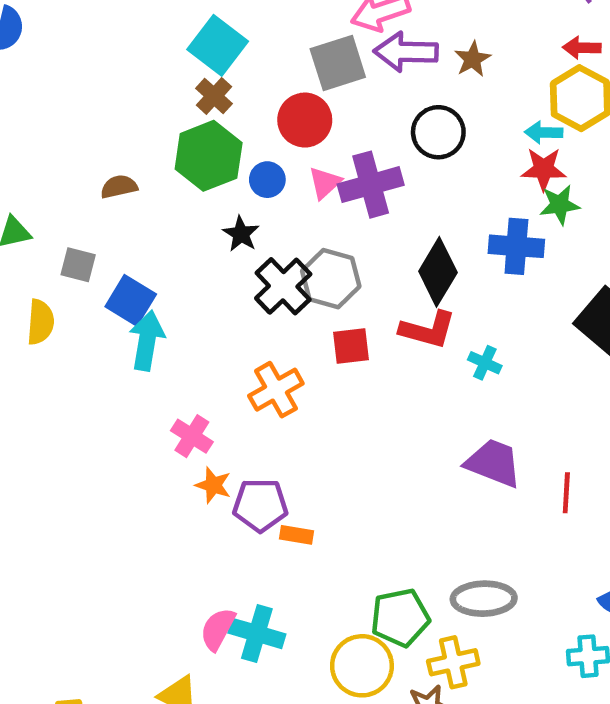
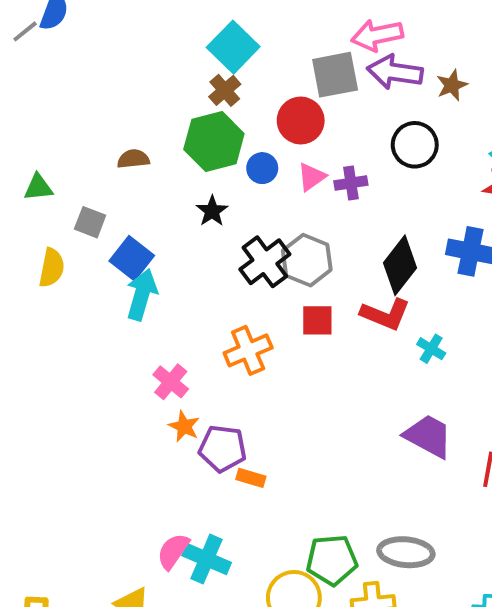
purple cross: (371, 185) -> (351, 183), size x0.6
black star: (241, 234) -> (212, 211), moved

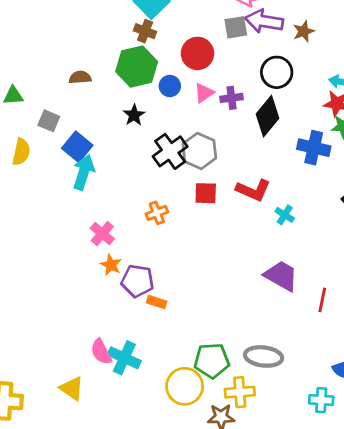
gray square: (335, 75) -> (236, 27), moved, size x0.7
brown cross: (225, 90) -> (145, 31), turned -30
black diamond: (400, 265) -> (268, 116), moved
orange cross: (248, 350) -> (157, 213), size x0.7
pink semicircle: (173, 551) -> (101, 352), turned -64

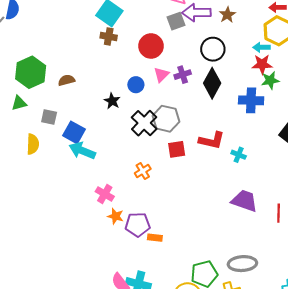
green hexagon: (137, 67) -> (31, 72), moved
blue circle: (170, 86) -> (136, 85), moved
cyan arrow: (84, 172) -> (82, 151), turned -75

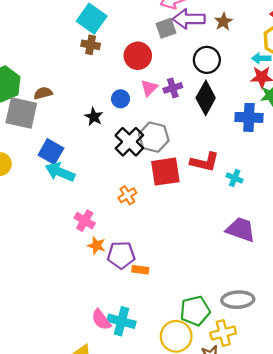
gray square: (49, 117) -> (21, 113), moved, size x1.8
red square: (177, 149) -> (165, 172), size x1.5

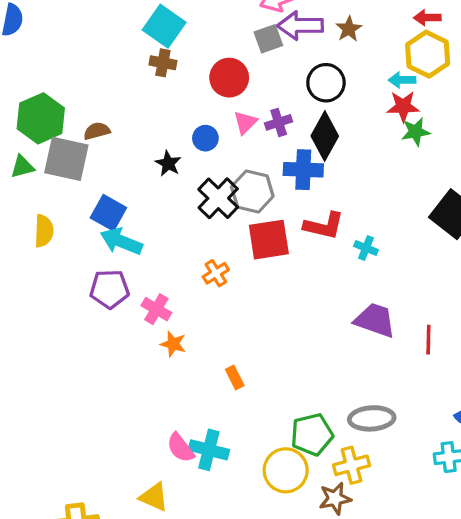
blue cross: (249, 117) -> (303, 170), moved
purple pentagon: (121, 255) -> (110, 289), moved
orange rectangle: (140, 270) -> (235, 378), turned 56

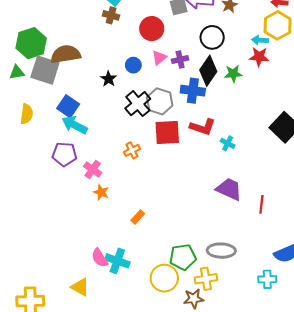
brown semicircle: (97, 131) -> (66, 54), size x1.8
green star: (416, 132) -> (233, 74), moved
orange rectangle: (235, 378) -> (138, 217), turned 64

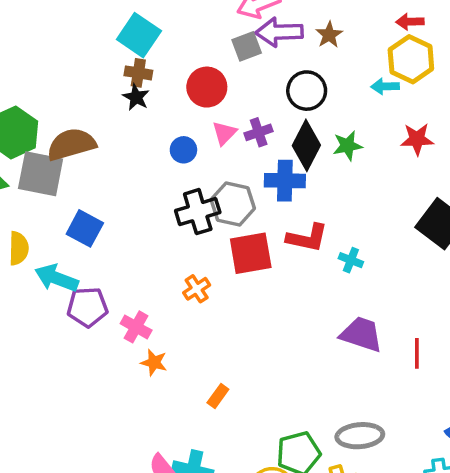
red star: (259, 57) -> (417, 139), moved
black star: (108, 79) -> (136, 97), moved
black cross: (138, 104) -> (198, 212), turned 30
cyan arrow: (75, 125) -> (56, 278), moved

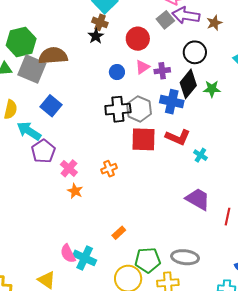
gray square: (247, 46) -> (165, 20), turned -30
orange cross: (197, 289) -> (109, 169), moved
purple pentagon: (87, 307) -> (43, 151), turned 30
orange rectangle: (218, 396) -> (119, 233), moved

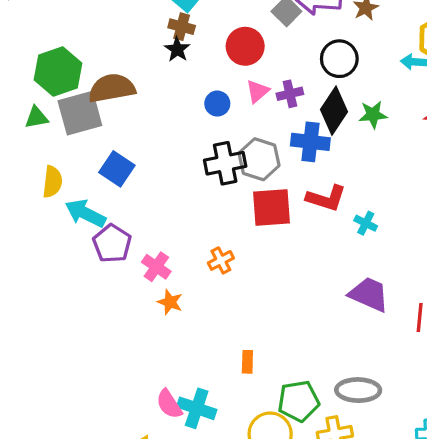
gray square: (32, 69) -> (80, 113), turned -32
orange rectangle: (119, 233) -> (247, 362), turned -40

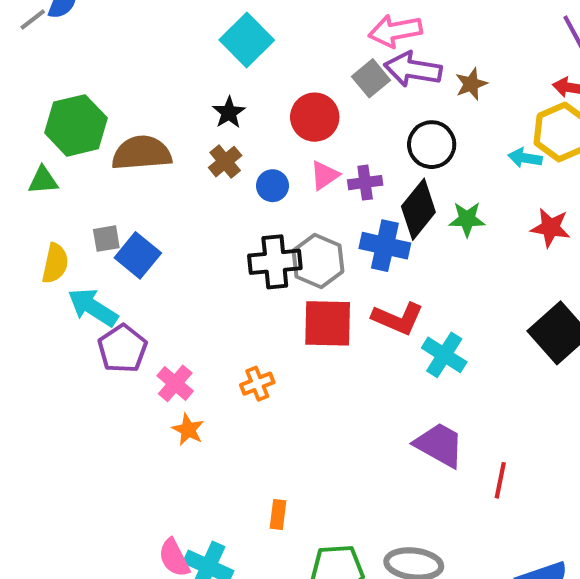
brown cross: (182, 27) -> (225, 162), moved, turned 30
gray square: (80, 113) -> (106, 239), moved, size x0.5
cyan cross: (366, 223) -> (444, 355), size x1.5

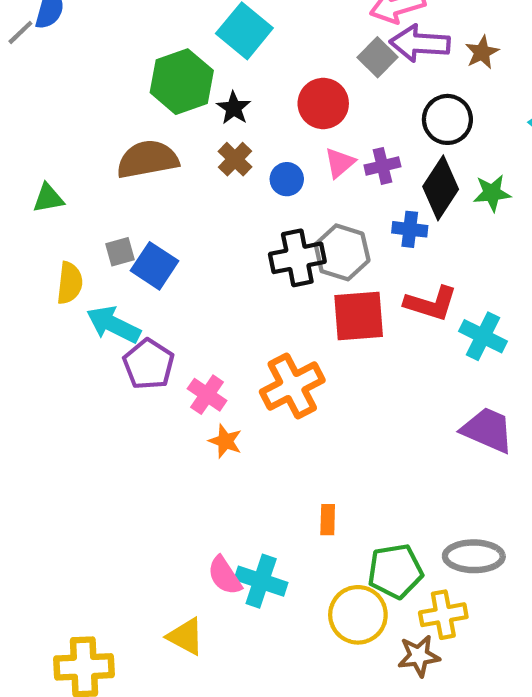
green hexagon: (76, 125) -> (182, 82), moved
blue cross: (385, 246) -> (410, 229), size x0.7
orange cross: (257, 384) -> (292, 386), size x1.8

